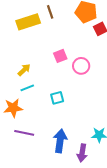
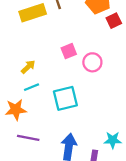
cyan square: (57, 98) -> (65, 98), size x1.6

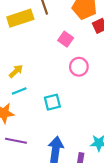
pink square: (69, 51) -> (66, 39), moved, turned -32
cyan square: (65, 98) -> (52, 102), size x0.7

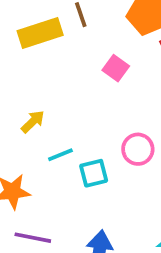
pink circle: (79, 67) -> (138, 149), moved
cyan line: (19, 91) -> (60, 155), moved

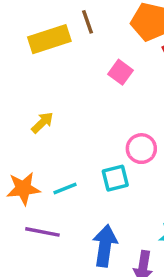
cyan line: (60, 155) -> (65, 189), moved
cyan square: (94, 173) -> (115, 178), moved

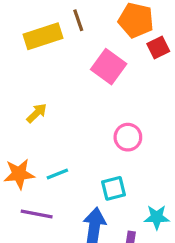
pink square: (121, 72) -> (109, 67), size x1.5
cyan square: (115, 178) -> (113, 188), moved

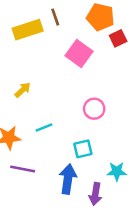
cyan line: (57, 174) -> (44, 128), moved

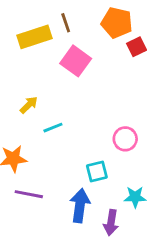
pink square: (79, 53) -> (76, 61), moved
pink circle: (94, 109) -> (125, 139), moved
cyan line: (44, 128) -> (53, 128), moved

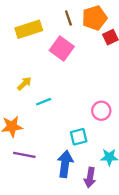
brown line: (66, 23) -> (68, 18), moved
orange pentagon: (117, 23) -> (95, 18), turned -30

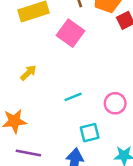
cyan line: (44, 102) -> (73, 97), moved

